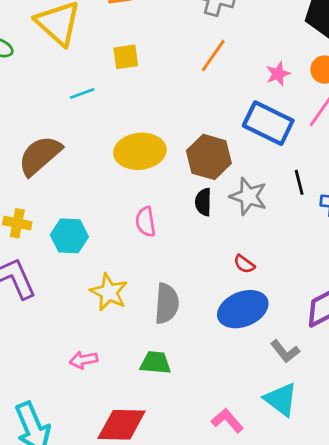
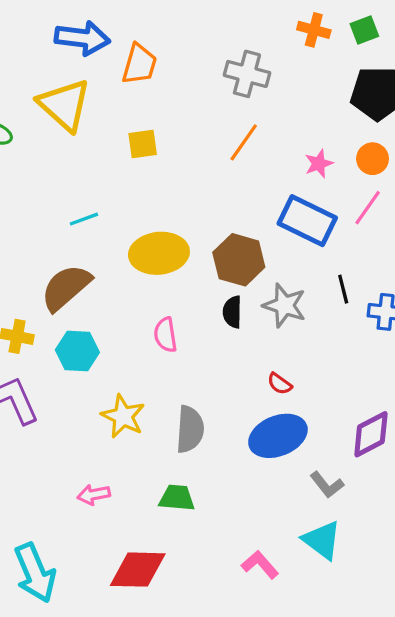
cyan line: (82, 94) -> (84, 219), moved
brown semicircle: (40, 156) -> (66, 288), moved

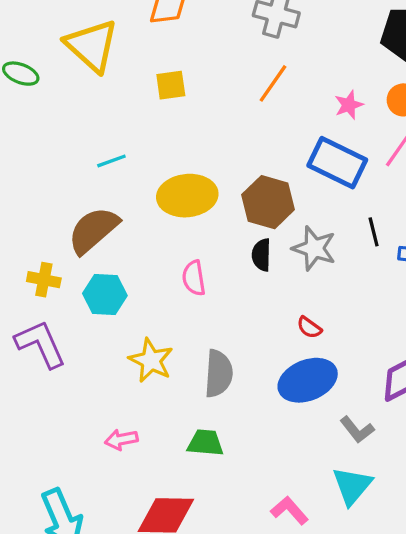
cyan triangle: (322, 540) -> (352, 486), turned 33

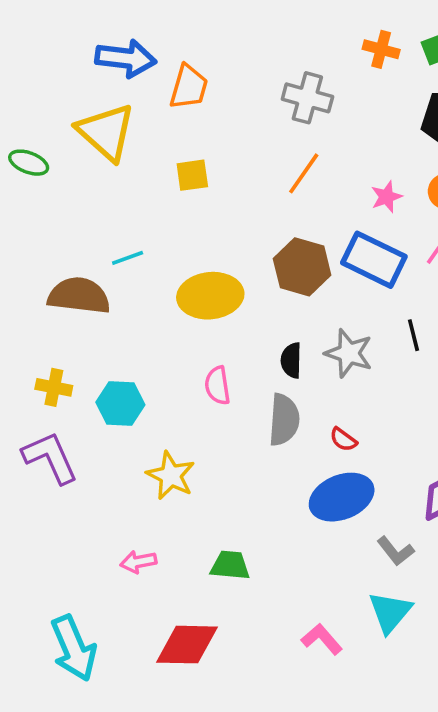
brown hexagon: (268, 202) -> (302, 267), moved
brown semicircle: (93, 230) -> (79, 296), moved, turned 48
gray semicircle: (219, 374) -> (284, 420), moved

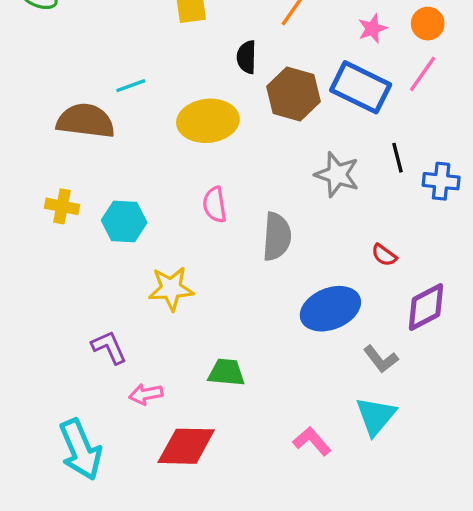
black semicircle: (291, 360) -> (247, 57), moved
red semicircle: (343, 440) -> (384, 255), moved
purple L-shape: (50, 458) -> (109, 347), moved, size x0.7
yellow star: (171, 475) -> (171, 289), turned -30
pink arrow: (138, 562) -> (146, 394), moved

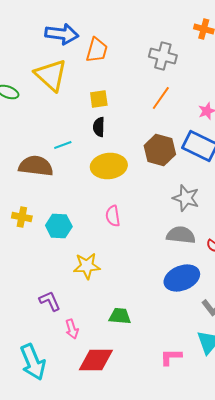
black semicircle: (247, 57) -> (99, 127), moved
gray semicircle: (277, 237) -> (181, 235), moved, turned -88
pink arrow: (146, 394) -> (72, 329), turned -96
pink L-shape: (312, 441) -> (171, 357), turned -50

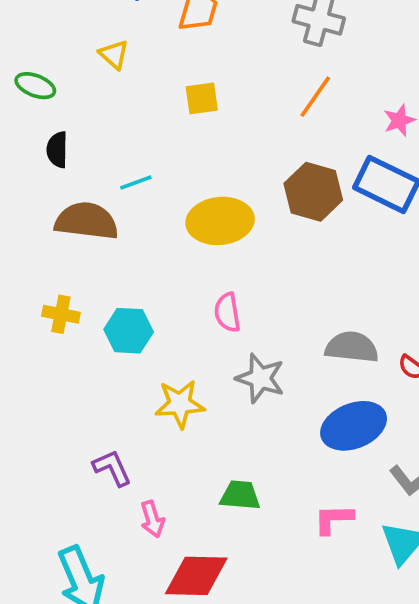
yellow triangle: (51, 75) -> (114, 55), size x0.5
black semicircle: (99, 127) -> (57, 150), moved
gray star: (186, 198) -> (260, 378), moved
pink L-shape: (171, 357) -> (333, 519), moved

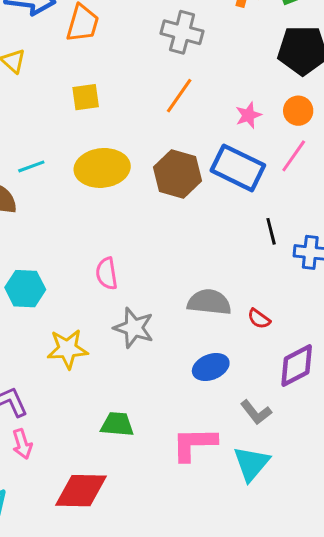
yellow ellipse: (220, 221) -> (102, 168), moved
blue ellipse: (354, 426) -> (211, 367), size x0.7
pink arrow: (152, 519) -> (22, 444), moved
pink L-shape: (333, 519) -> (194, 444), size x1.4

